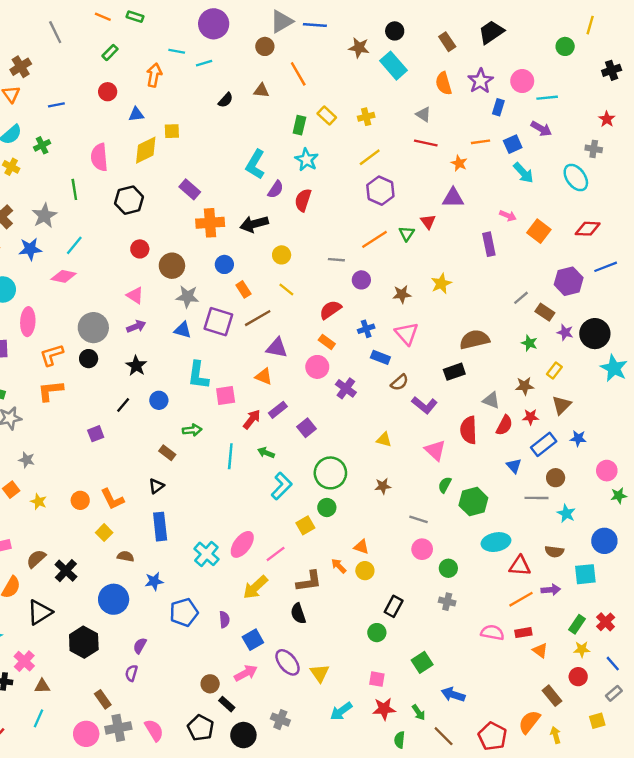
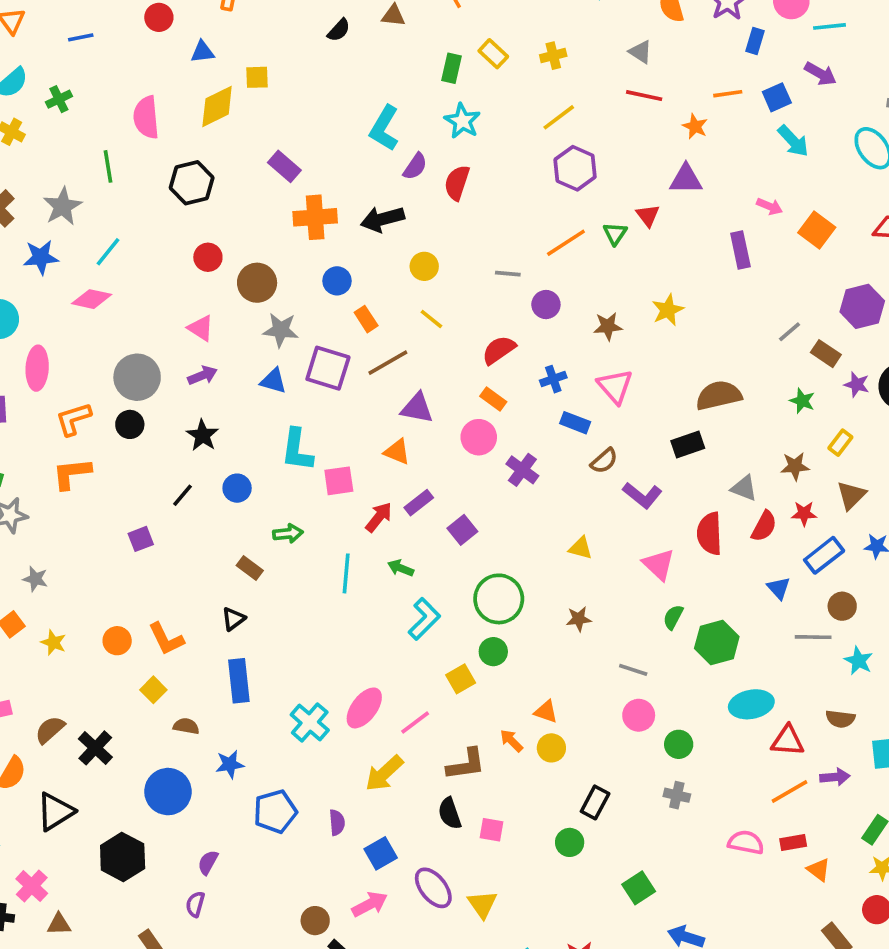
pink square: (377, 679) -> (491, 830), moved

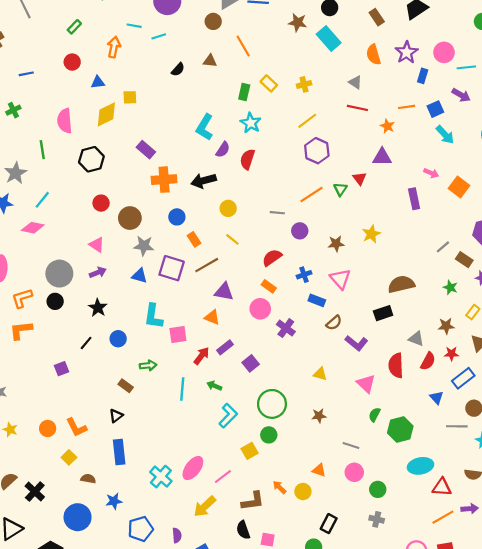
orange triangle: (546, 712) -> (319, 470), moved

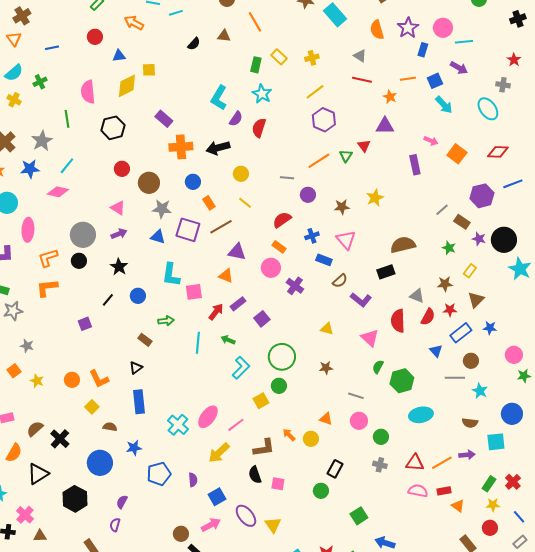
orange arrow: (114, 47) -> (134, 23), turned -72
red triangle: (442, 487) -> (415, 463), moved

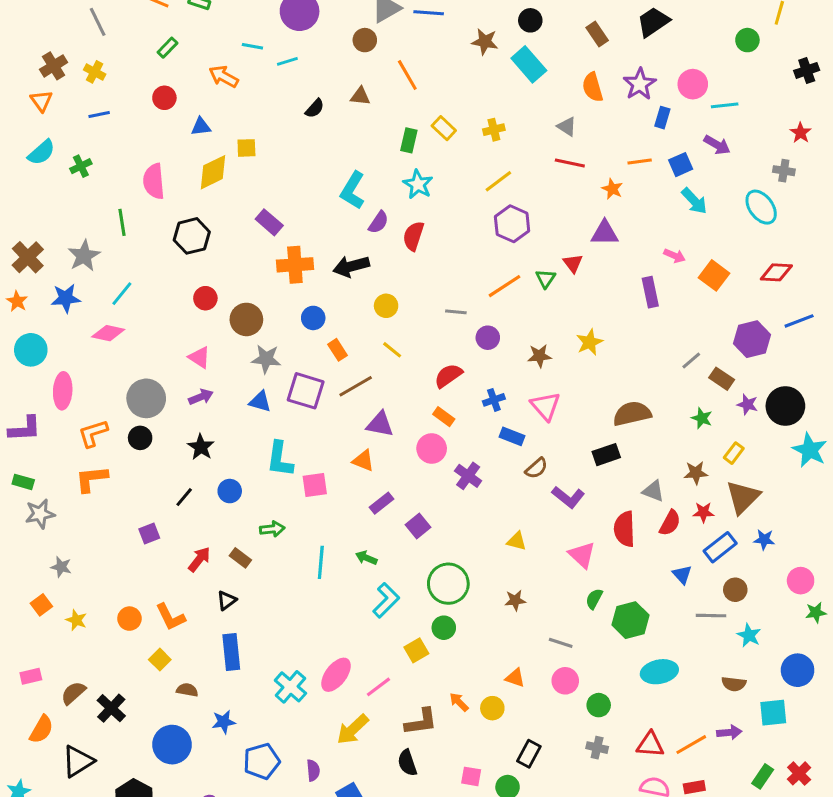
yellow cross: (14, 100) -> (95, 72), moved
brown triangle: (476, 300) -> (743, 497), size x1.4
red arrow: (216, 312) -> (199, 559), moved
pink square: (278, 484) -> (471, 776), moved

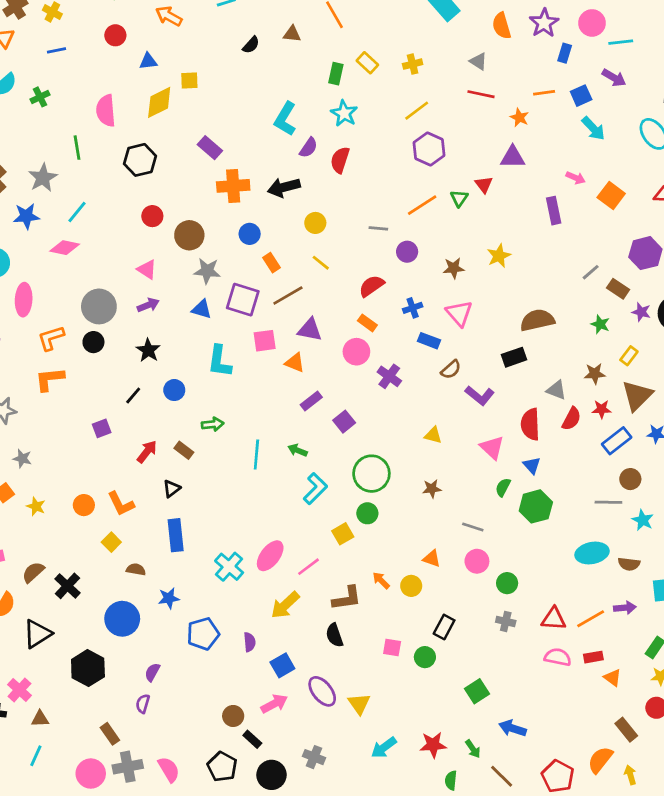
pink square: (315, 485) -> (265, 341), moved
blue triangle: (682, 575) -> (532, 465), moved
cyan ellipse: (659, 672) -> (592, 553), moved

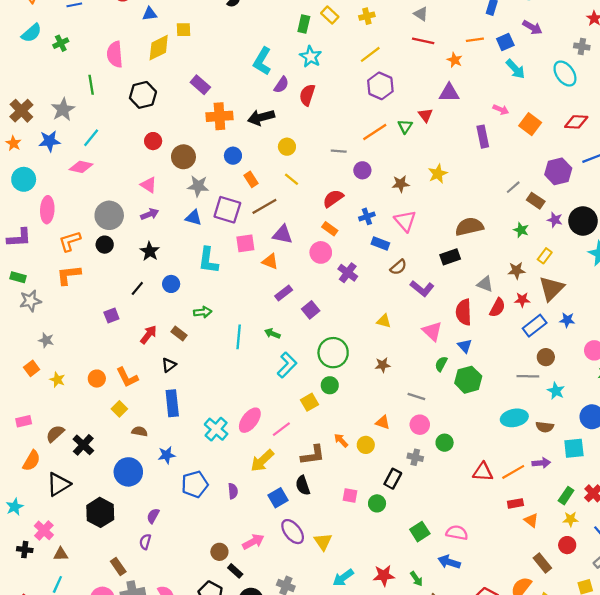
gray cross: (506, 621) -> (415, 457), moved
pink semicircle: (558, 657) -> (457, 533), moved
blue square: (282, 665) -> (278, 498), moved

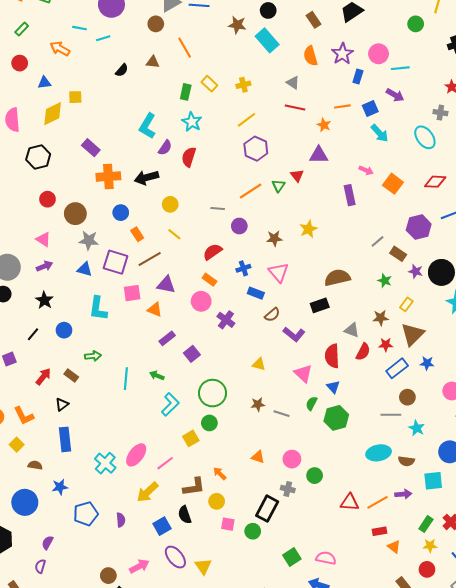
gray line: (416, 397) -> (282, 414), moved
yellow circle: (366, 445) -> (217, 501), moved
black rectangle: (393, 479) -> (267, 509), size x1.4

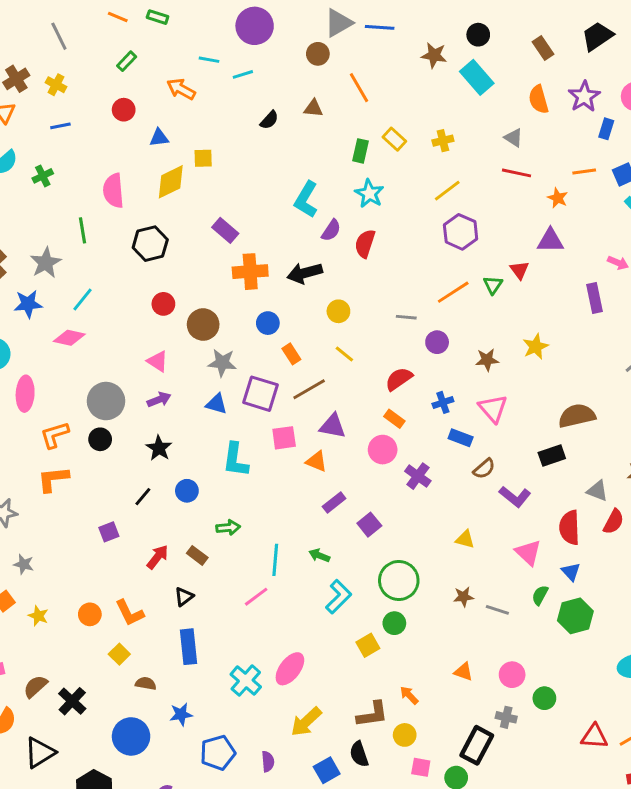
pink line: (165, 463) -> (256, 597), moved

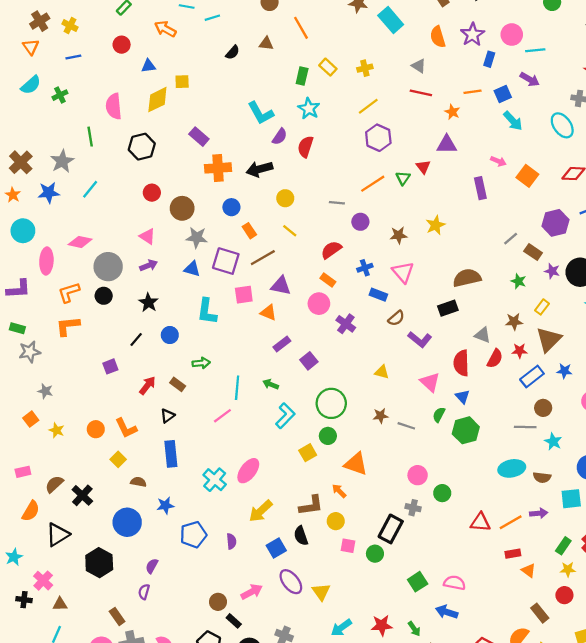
cyan L-shape: (306, 199) -> (261, 113), turned -60
pink diamond: (69, 338) -> (80, 242), moved
orange triangle: (464, 672) -> (356, 464), moved, size x1.6

